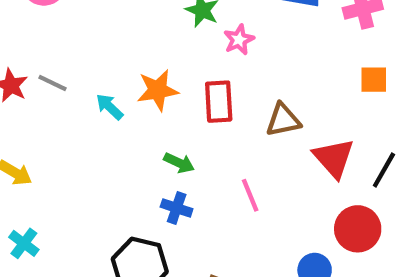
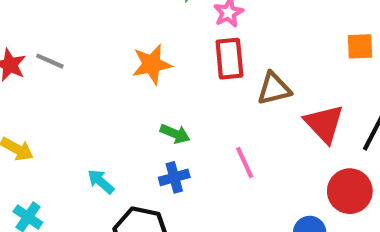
red rectangle: (219, 102) -> (229, 59), moved
cyan arrow: (110, 107) -> (101, 182), moved
blue cross: (177, 208) -> (174, 177), turned -32

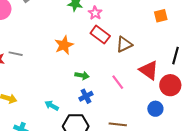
red rectangle: (229, 59) -> (100, 35), turned -36
red triangle: (324, 124) -> (149, 70), moved

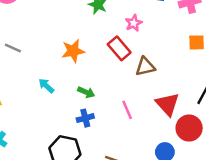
pink star: (95, 13) -> (134, 23), moved
cyan arrow: (52, 105) -> (46, 86), moved

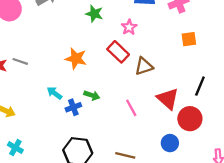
orange star: (73, 51) -> (76, 59), turned 30
blue cross: (85, 118) -> (73, 107), moved

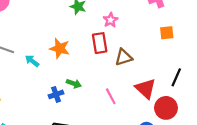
red rectangle: (118, 52) -> (100, 43), turned 36
cyan arrow: (54, 93) -> (32, 61), moved

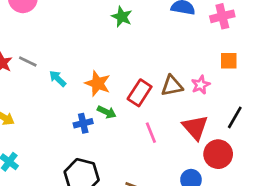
pink star: (111, 20) -> (201, 85), moved
red rectangle: (100, 43) -> (140, 93), moved, turned 36
orange star: (60, 48) -> (98, 83), moved

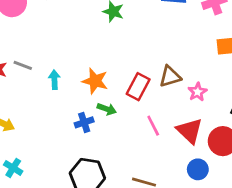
cyan arrow: (58, 78) -> (54, 80), turned 48
pink star: (201, 85) -> (198, 92), moved
red triangle: (195, 127) -> (190, 131), moved

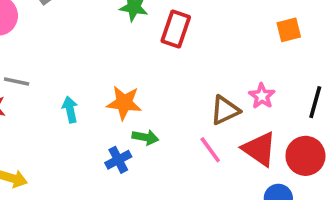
gray line: (23, 65) -> (17, 81), moved
brown triangle: (170, 77) -> (225, 110), moved
red rectangle: (138, 87) -> (176, 29), moved

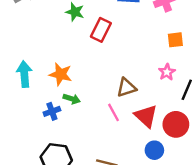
pink star: (262, 96) -> (167, 72), moved
cyan arrow: (70, 109) -> (24, 74), size x1.5

